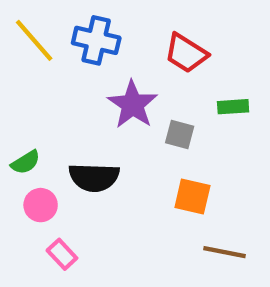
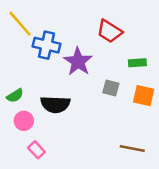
blue cross: (96, 40) -> (47, 45), moved
gray square: (180, 134) -> (111, 88), moved
orange square: (192, 196) -> (144, 96), moved

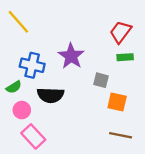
red trapezoid: (110, 31) -> (121, 32), moved, turned 95
blue cross: (47, 45) -> (32, 65), moved
orange square: (144, 96) -> (117, 102), moved
pink rectangle: (36, 150) -> (33, 136), size x1.5

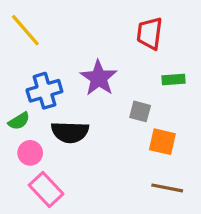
red trapezoid: (121, 32) -> (150, 33), moved, turned -30
blue cross: (32, 65) -> (44, 91), turned -30

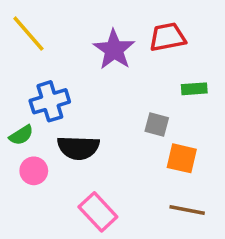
red trapezoid: (150, 33) -> (167, 37), turned 72
purple star: (99, 78) -> (114, 50), moved
pink rectangle: (46, 190) -> (98, 212), moved

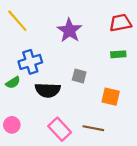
red trapezoid: (167, 37) -> (120, 23), moved
gray square: (157, 124) -> (79, 76), moved
pink circle: (34, 171) -> (12, 125), moved
brown line: (187, 210) -> (93, 128), moved

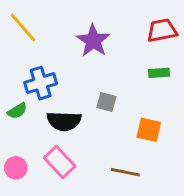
pink rectangle: (60, 129) -> (60, 162), moved

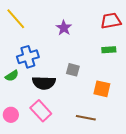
purple star: (93, 41) -> (64, 28), size x0.7

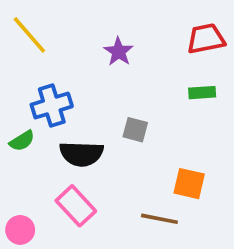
orange square: (102, 89) -> (189, 184), moved
pink circle: (11, 115) -> (20, 230), moved

